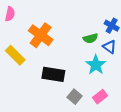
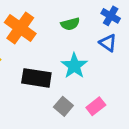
green semicircle: (90, 38) -> (70, 24), moved
cyan star: (96, 65) -> (74, 66), moved

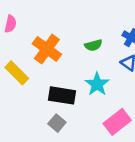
gray square: (63, 106) -> (57, 123), moved
pink rectangle: (96, 106) -> (117, 122), size x1.5

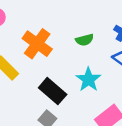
black rectangle: (62, 95) -> (53, 91), turned 32

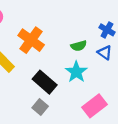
green semicircle: (85, 40) -> (79, 46), moved

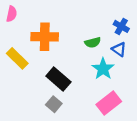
orange cross: (31, 40) -> (45, 37), turned -35
cyan star: (76, 72) -> (103, 69), moved

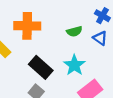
cyan star: (103, 69) -> (74, 65), moved

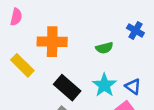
blue triangle: (100, 38) -> (133, 86), moved

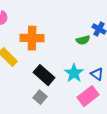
green semicircle: (104, 48) -> (83, 40), moved

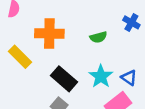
green semicircle: (83, 40) -> (98, 37), moved

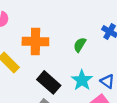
green semicircle: (98, 37) -> (80, 45), turned 136

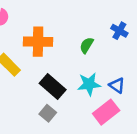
cyan star: (82, 80) -> (89, 84), turned 30

